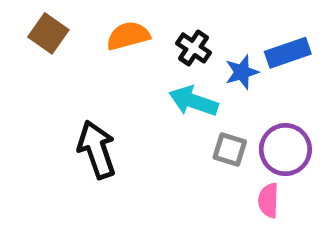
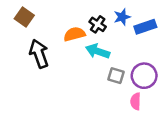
orange semicircle: (128, 36) -> (74, 34), moved
blue star: (242, 72) -> (122, 17), moved
black arrow: (97, 150) -> (39, 54), moved

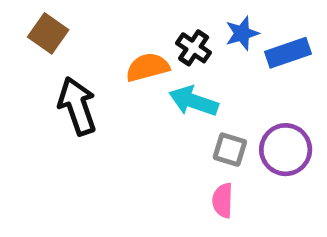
pink semicircle: (136, 101) -> (223, 200), moved

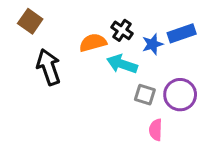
blue star: (242, 33) -> (153, 44), moved
pink semicircle: (223, 200) -> (156, 130), moved

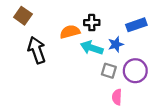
black cross: (122, 30) -> (92, 23), turned -35
blue star: (153, 44) -> (116, 44), moved

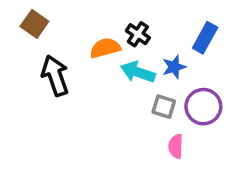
black cross: (92, 23) -> (138, 34), turned 35
blue rectangle: (136, 25) -> (205, 38), turned -42

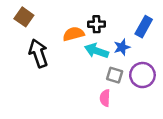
black cross: (138, 34) -> (97, 24), turned -35
pink semicircle: (176, 146) -> (105, 98), moved

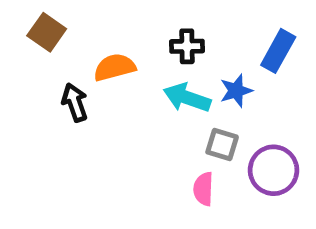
orange semicircle: (74, 34) -> (115, 67), moved
black arrow: (38, 53) -> (75, 102), size x0.7
purple circle: (142, 75) -> (274, 170), moved

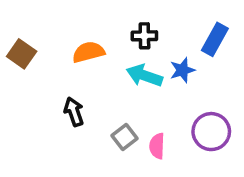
brown square: (47, 32) -> (22, 54), moved
black arrow: (75, 102) -> (74, 112), moved
gray square: (222, 145) -> (125, 137), moved, turned 35

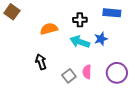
blue rectangle: (215, 39) -> (112, 13), moved, turned 66
brown square: (22, 54) -> (12, 12), moved
pink semicircle: (157, 146) -> (87, 72), moved

